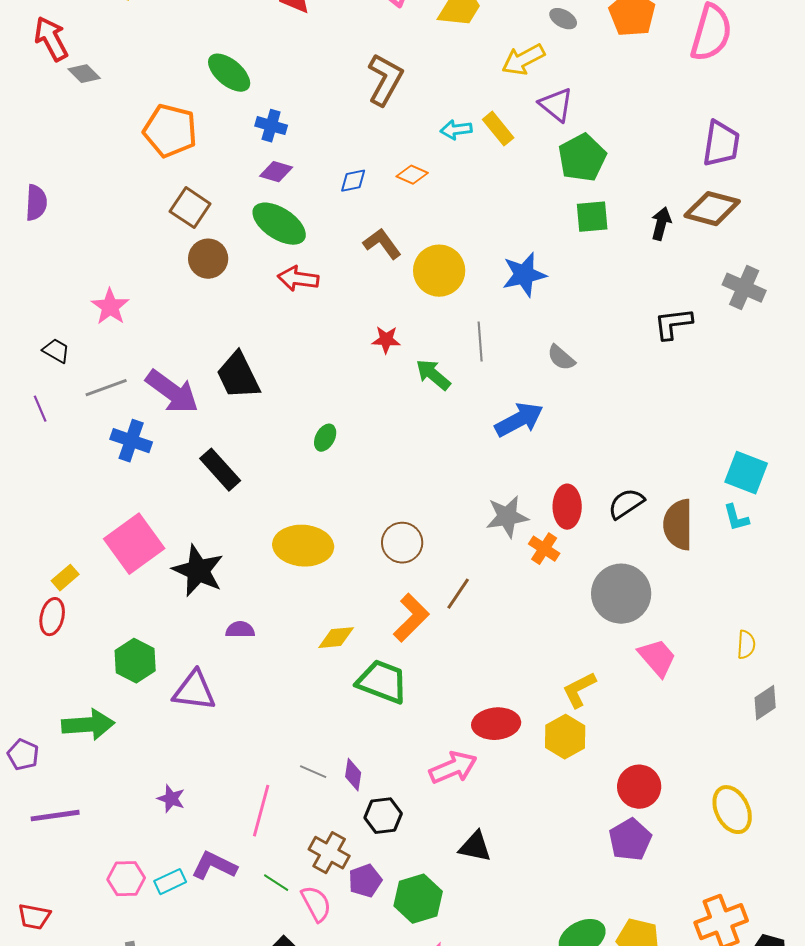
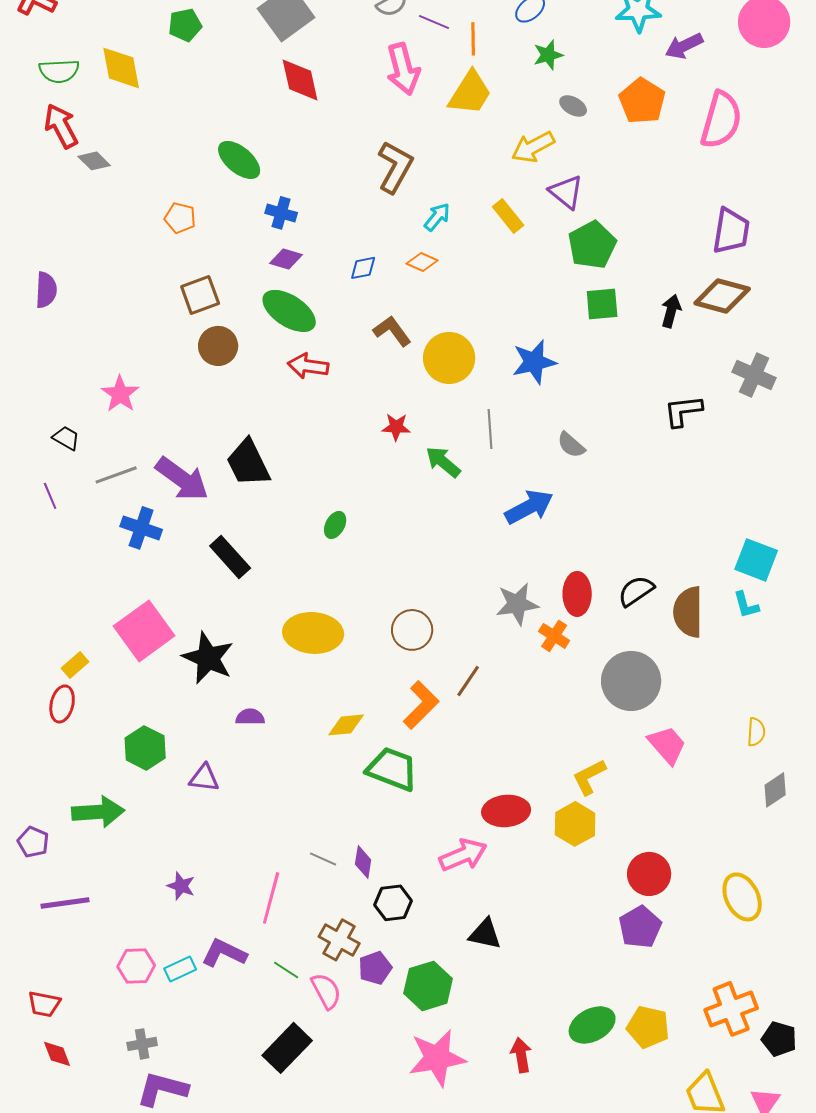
cyan arrow: (456, 130) -> (437, 217), moved, turned 136
orange pentagon: (170, 131) -> (180, 218), size x0.6
brown square: (190, 208) -> (200, 295), turned 36
purple triangle: (194, 691) -> (204, 778), size x0.7

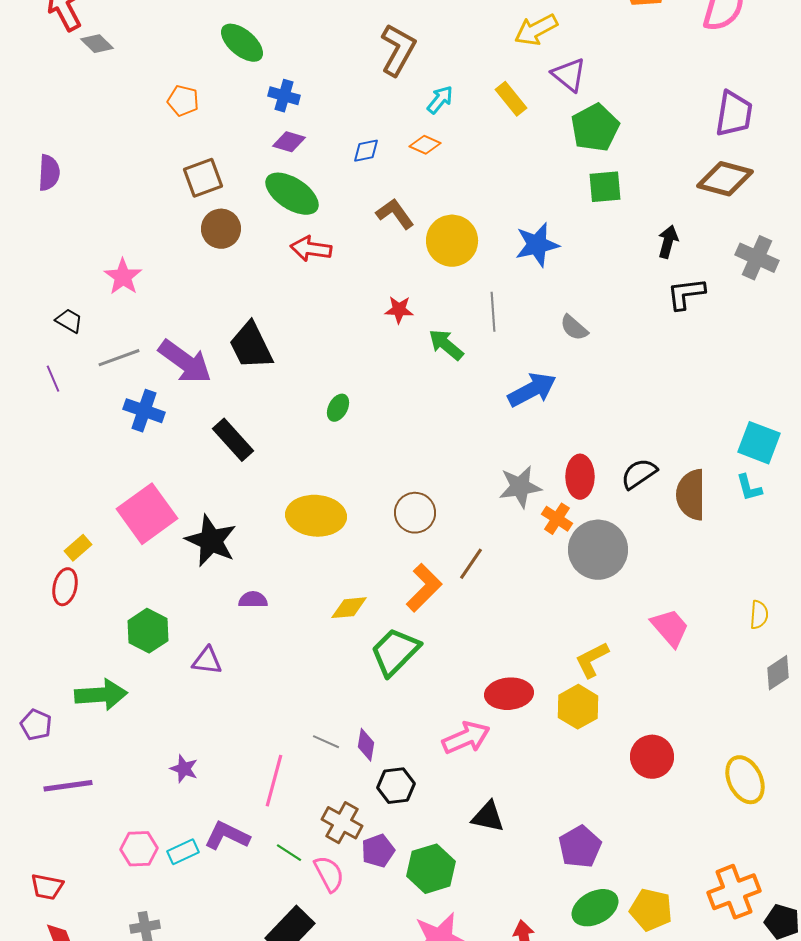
black arrow: (671, 311) -> (668, 242), moved
gray circle: (631, 681) -> (598, 550), moved
green trapezoid: (392, 769) -> (395, 652), turned -66
purple pentagon: (640, 927) -> (580, 847), moved

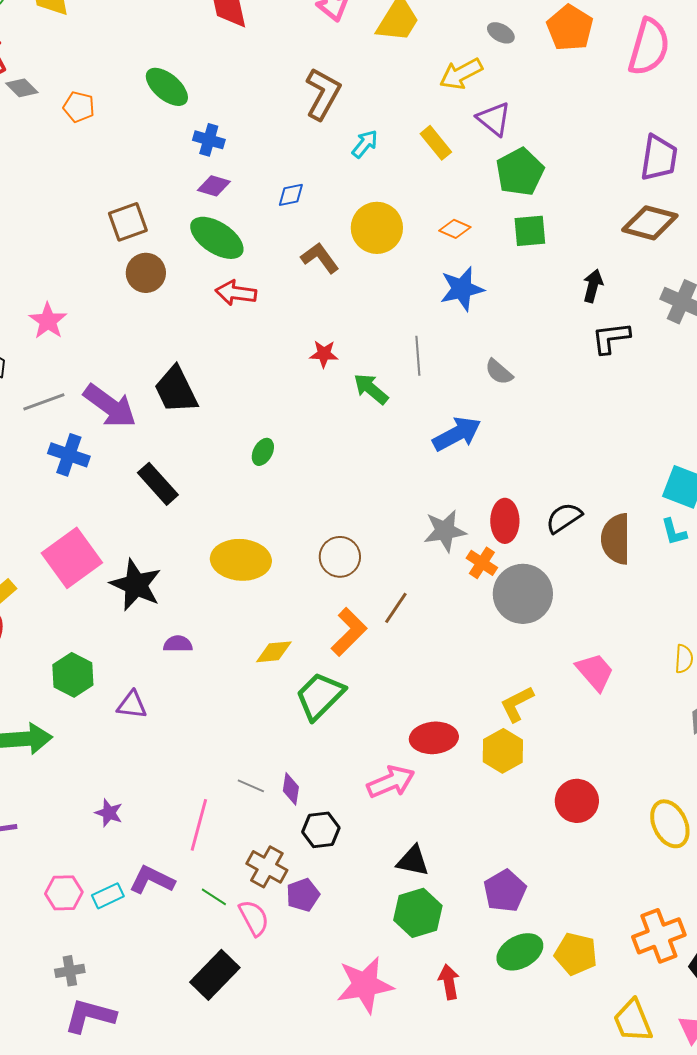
orange pentagon: (183, 101) -> (79, 107), moved
orange diamond: (425, 145) -> (455, 229), moved
yellow circle: (452, 241) -> (377, 228), moved
green hexagon: (431, 869) -> (418, 913), moved

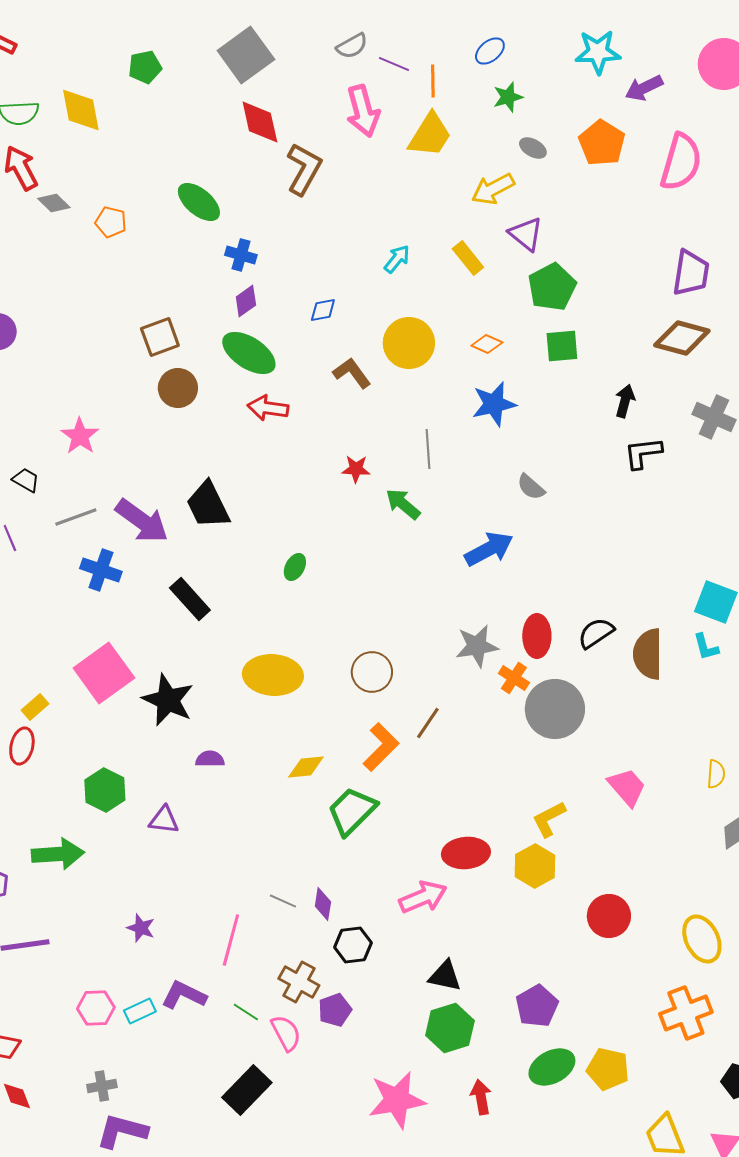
brown L-shape: (323, 94) -> (304, 169), moved
purple diamond: (214, 186) -> (246, 301), turned -52
gray line: (418, 356) -> (428, 449), moved
orange cross: (659, 936) -> (686, 1013), moved

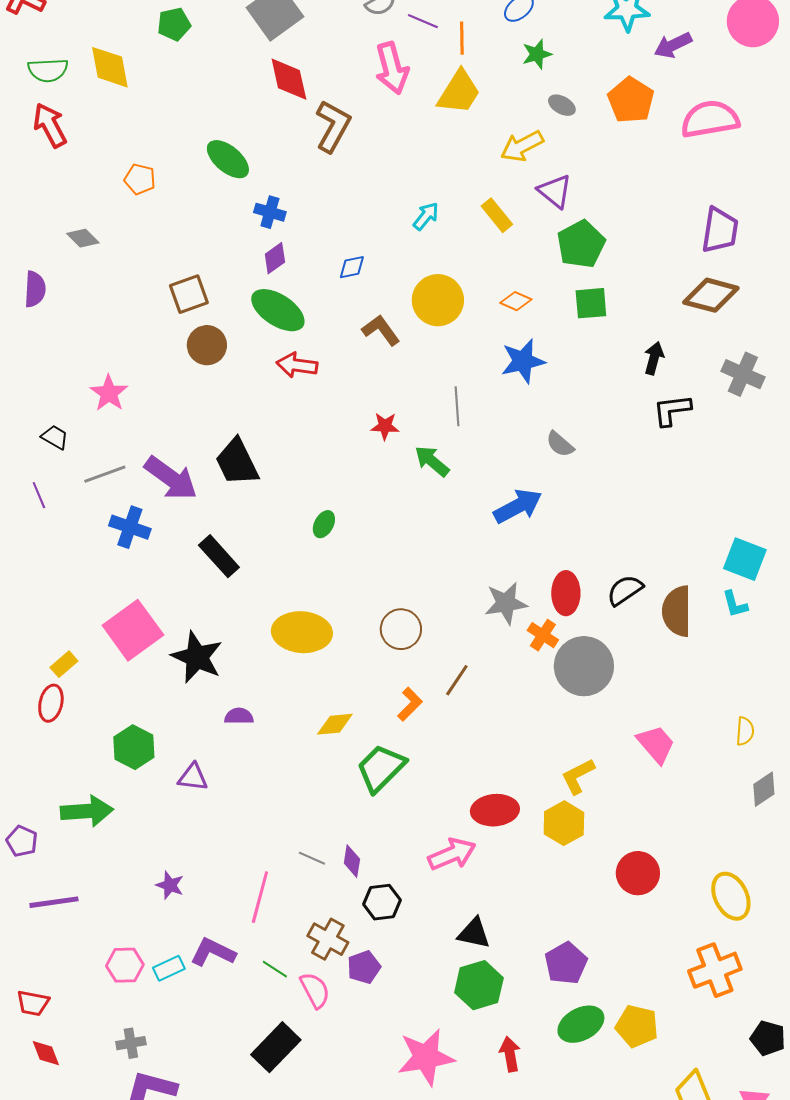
pink semicircle: (681, 162) -> (710, 119), turned -116
gray diamond: (54, 203) -> (83, 238), moved
orange L-shape: (381, 747) -> (410, 704), size x0.7

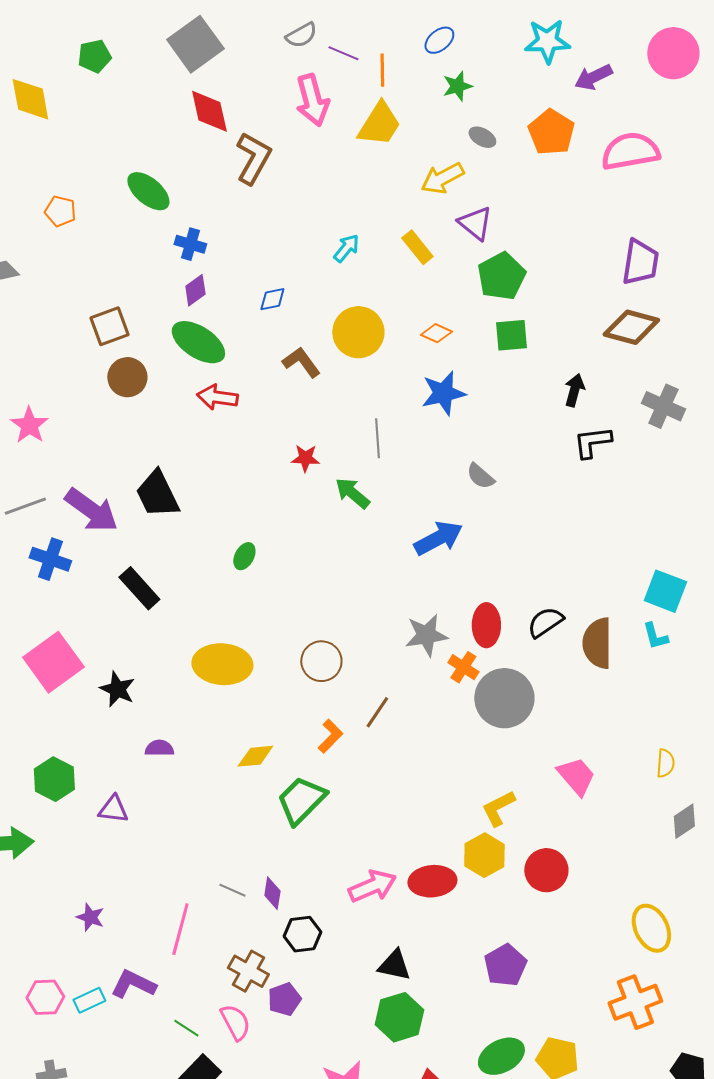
black star: (197, 657) -> (117, 689), size x0.7
red ellipse: (495, 810) -> (432, 881), moved
red circle: (638, 873) -> (546, 870), moved
purple pentagon: (566, 963) -> (505, 965), moved
green line: (275, 969) -> (186, 1028), moved

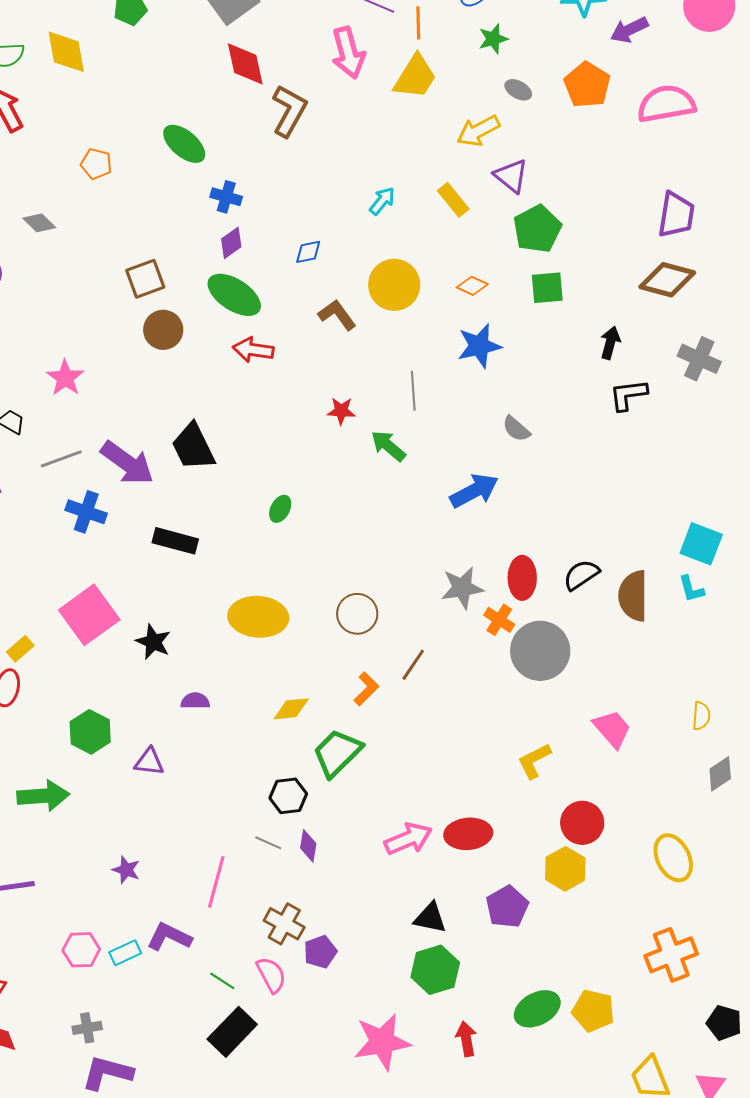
black rectangle: (139, 588) -> (175, 541), turned -33
yellow hexagon: (484, 855) -> (565, 869), moved
yellow ellipse: (651, 928) -> (673, 858), moved
black hexagon: (302, 934) -> (288, 796), moved
purple pentagon: (505, 965) -> (507, 907), moved

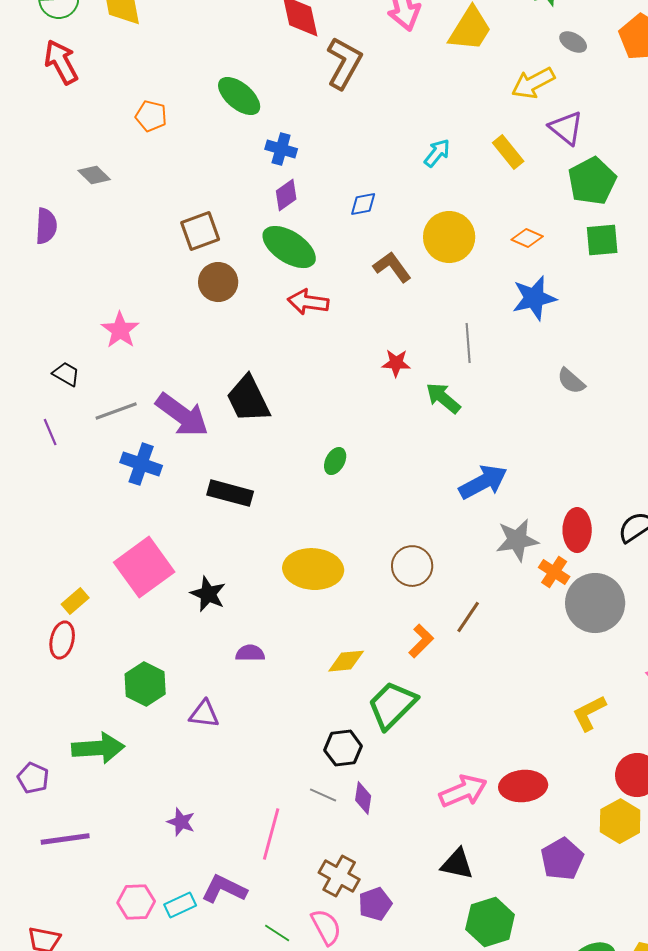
blue arrow: (474, 491) -> (483, 482), moved
black triangle: (430, 918) -> (457, 864), moved

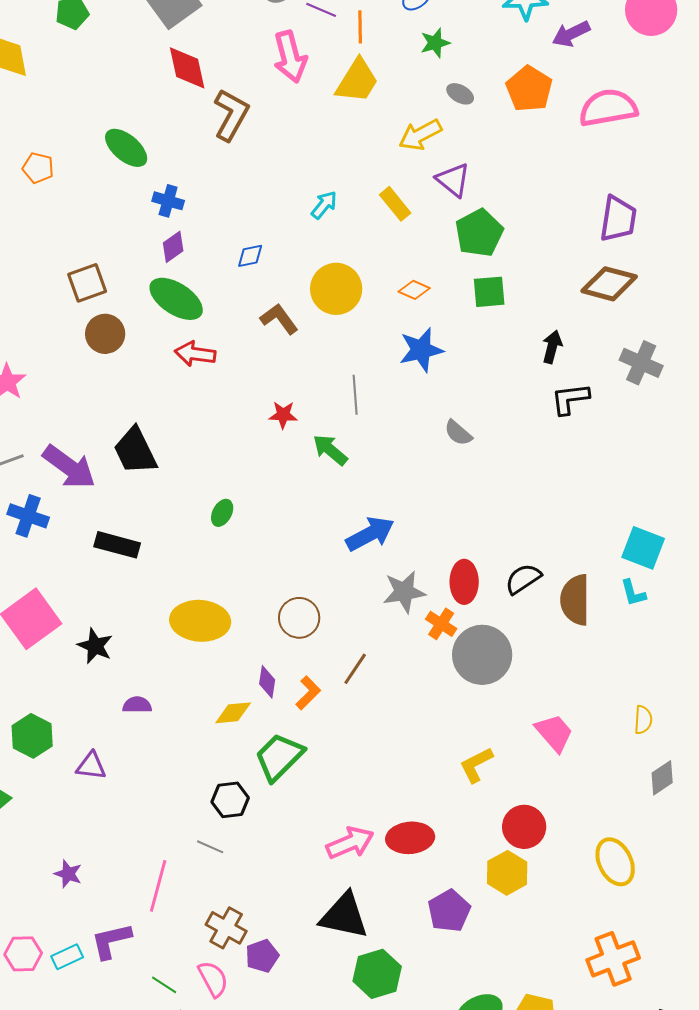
purple diamond: (363, 798) -> (267, 682), moved
black triangle: (457, 864) -> (344, 916), size x1.5
purple L-shape: (224, 889) -> (111, 941), turned -39

